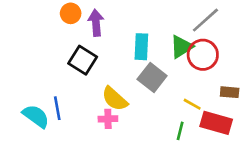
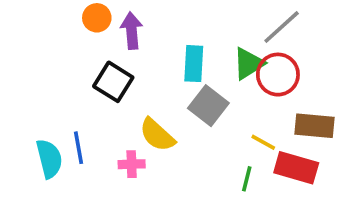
brown rectangle: (230, 92) -> (314, 126), size x1.5
cyan semicircle: (36, 116) -> (49, 159), turned 40
pink cross: (108, 119) -> (132, 164), moved

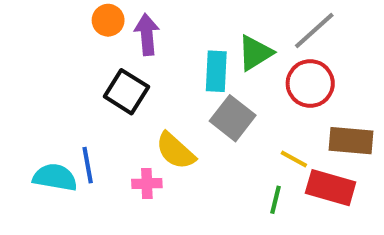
green triangle: (249, 64) -> (255, 53), moved
cyan semicircle: (49, 159) -> (55, 177), turned -66

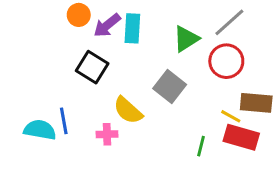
purple arrow: (147, 34) -> (107, 25), turned -124
cyan rectangle: (216, 71) -> (132, 28), moved
yellow line: (294, 159) -> (231, 116), moved

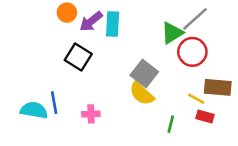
green triangle: (186, 39) -> (172, 33), moved
yellow semicircle: (128, 110) -> (142, 94), moved
red rectangle: (241, 137) -> (205, 117), size x0.6

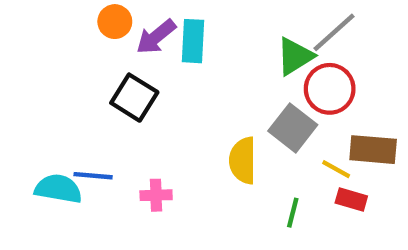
gray square: (144, 73) -> (293, 128), moved
yellow semicircle: (142, 94) -> (243, 160), turned 48
blue line: (54, 103) -> (93, 176), turned -75

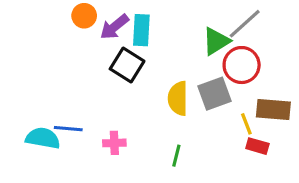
black square: (134, 98) -> (127, 65), moved
gray square: (293, 128) -> (215, 94), turned 32
yellow semicircle: (243, 160) -> (178, 98), moved
yellow line: (336, 169) -> (246, 124), turned 40
green line: (293, 213) -> (176, 156), moved

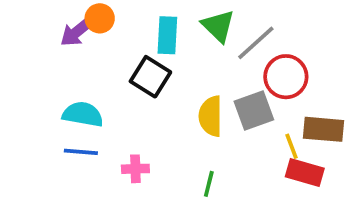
gray line: (245, 24) -> (256, 43), moved
purple arrow: (114, 27) -> (77, 32), moved
green triangle: (216, 41) -> (218, 26), moved, turned -44
cyan semicircle: (43, 138) -> (83, 114), moved
red rectangle: (257, 146) -> (305, 173), size x1.4

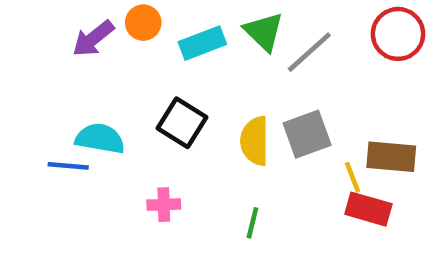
orange circle: (100, 18) -> (143, 23), moved
cyan rectangle: (167, 35) -> (202, 43), turned 66
black square: (150, 77) -> (182, 123), moved
red circle: (286, 77) -> (398, 34), moved
blue line: (81, 152) -> (68, 166), moved

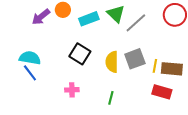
cyan semicircle: (100, 139) -> (30, 58), moved
blue line: (68, 166) -> (30, 73), turned 48
yellow line: (353, 177) -> (155, 66), moved, turned 32

